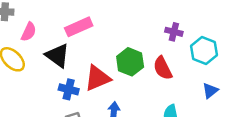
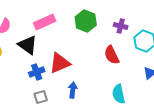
green hexagon: (130, 62) -> (86, 21), moved
blue cross: (69, 89) -> (37, 72), turned -35

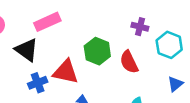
green hexagon: (86, 21) -> (97, 51), moved
red triangle: (60, 63) -> (66, 72), turned 35

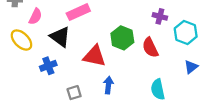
blue cross: (38, 83) -> (48, 66), moved

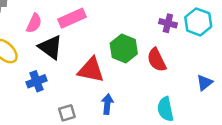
pink semicircle: (35, 16) -> (34, 23), moved
cyan hexagon: (186, 33) -> (198, 22), moved

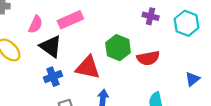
purple cross: (168, 23) -> (151, 16), moved
red semicircle: (157, 60) -> (148, 58), turned -75
blue cross: (37, 81) -> (53, 77), moved

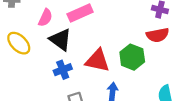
green hexagon: (118, 48) -> (132, 57), moved
red semicircle: (148, 58) -> (158, 35), moved

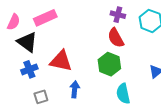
red semicircle: (158, 35) -> (116, 38), turned 72
green hexagon: (132, 57) -> (109, 64), moved

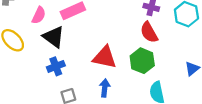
red triangle: (61, 61) -> (105, 57), moved

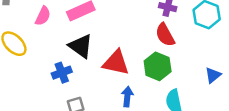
black triangle: (54, 37) -> (81, 46), moved
blue arrow: (105, 88) -> (127, 97), moved

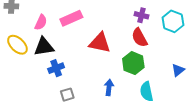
black triangle: (81, 46) -> (44, 47), moved, turned -45
red triangle: (116, 63) -> (100, 43), moved

